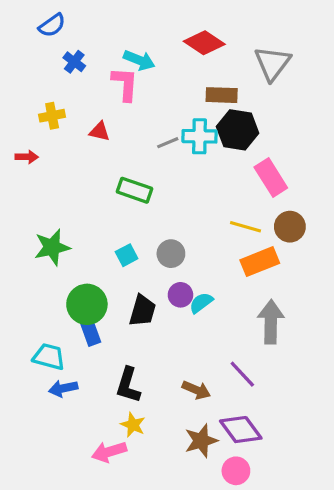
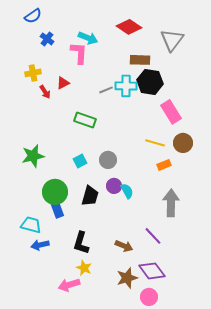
red triangle: (100, 132) -> (63, 83), turned -40
red arrow: (27, 157) -> (45, 92), moved, turned 56
orange rectangle: (260, 262) -> (164, 165), size x0.6
cyan semicircle: (201, 303) -> (127, 191), turned 98

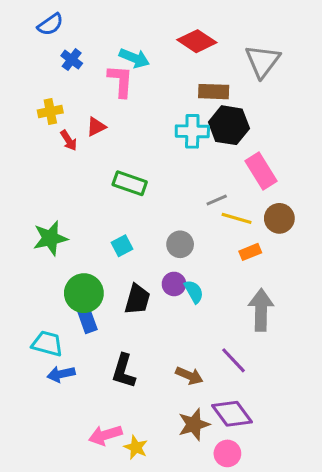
gray line: (106, 90) -> (217, 200), moved
gray circle: (108, 160) -> (180, 244), moved
yellow star: (84, 268) -> (136, 447), moved

